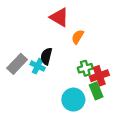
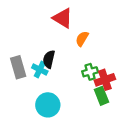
gray rectangle: (17, 64) -> (18, 67), turned -60
cyan circle: (73, 100) -> (48, 105), moved

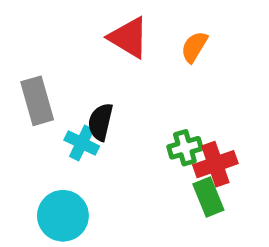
orange semicircle: (82, 39) -> (194, 47), moved
gray rectangle: (18, 67) -> (37, 101), moved
cyan circle: (48, 105) -> (63, 216), moved

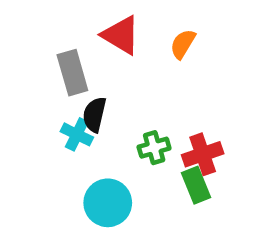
gray rectangle: (37, 101) -> (72, 73), moved
green cross: (185, 148) -> (154, 148), moved
cyan circle: (63, 216) -> (108, 203), moved

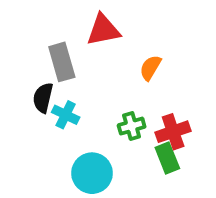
red triangle: (121, 35) -> (103, 30), turned -42
orange semicircle: (183, 44) -> (150, 68), moved
black semicircle: (95, 115) -> (43, 98), moved

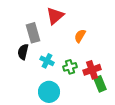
red triangle: (103, 30) -> (55, 16), turned -30
cyan cross: (66, 115) -> (47, 61), moved
green rectangle: (167, 158) -> (100, 84), moved

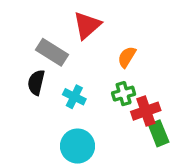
gray rectangle: (33, 33) -> (52, 52), turned -42
green cross: (70, 67) -> (124, 94), moved

